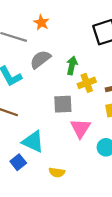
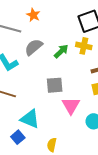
green arrow: (72, 65) -> (61, 51), turned 35
yellow cross: (87, 83) -> (84, 46), moved, turned 35
yellow semicircle: (57, 172) -> (52, 145), turned 96

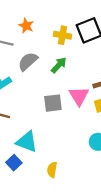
yellow cross: (84, 46) -> (63, 35), moved
pink triangle: (71, 106) -> (79, 96), moved

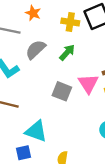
gray square: (53, 103) -> (62, 91), turned 30
blue square: (14, 163) -> (24, 153), turned 32

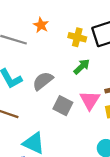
gray semicircle: (36, 49) -> (43, 81), moved
green arrow: (67, 52) -> (82, 67), moved

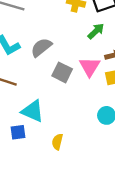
green arrow: (82, 67) -> (96, 31), moved

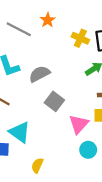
pink triangle: (90, 67) -> (79, 124), moved

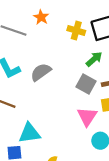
gray square: (54, 101) -> (86, 84), moved
cyan triangle: (20, 132) -> (29, 133), turned -35

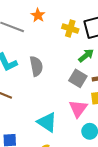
gray semicircle: (41, 72) -> (36, 66), turned 114
cyan triangle: (29, 133) -> (47, 122), moved, turned 40

